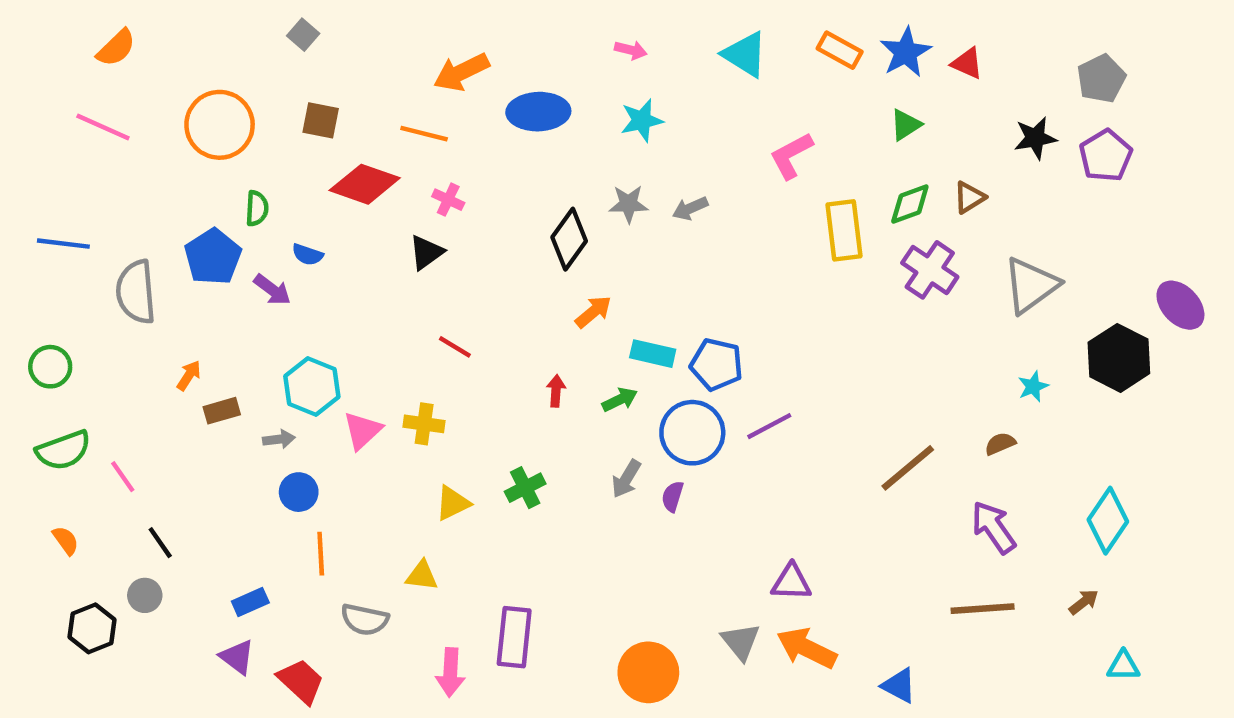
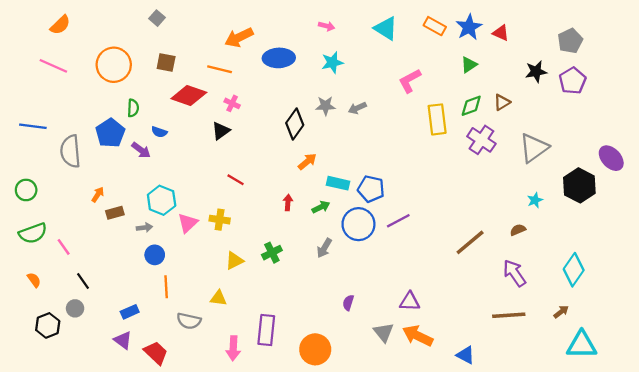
purple semicircle: (673, 496) -> (348, 303), moved
cyan triangle: (1123, 666) -> (582, 345), size x1.8
orange circle: (648, 672) -> (315, 349), moved

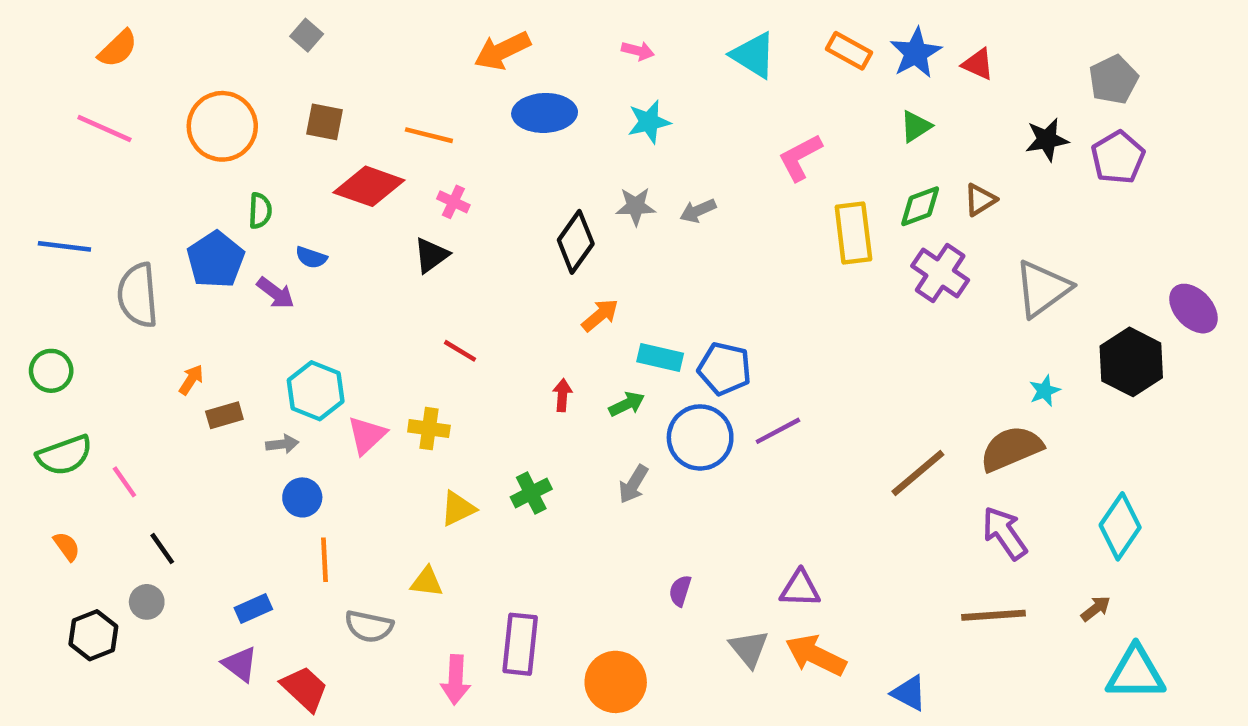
orange arrow: (239, 37) -> (502, 51), moved
brown semicircle: (518, 230) -> (1011, 449), size x2.0

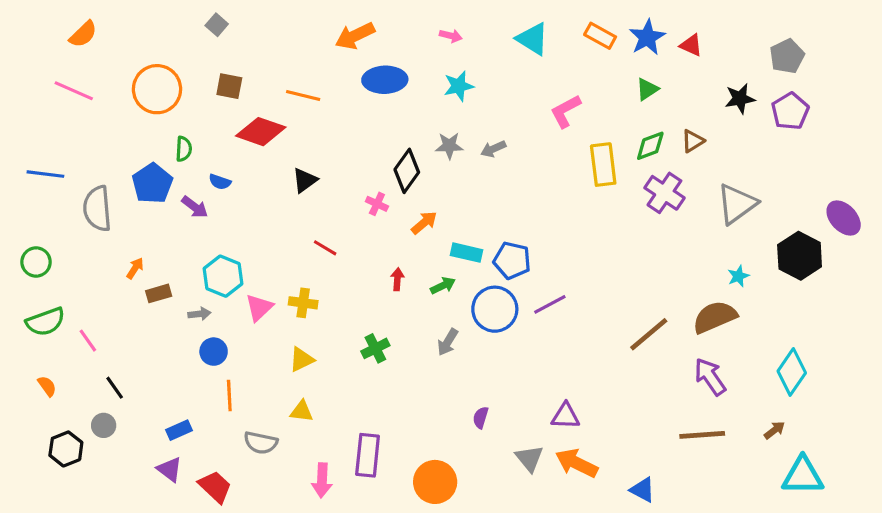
pink cross: (453, 202) -> (377, 204), moved
yellow triangle: (458, 509) -> (302, 359), moved

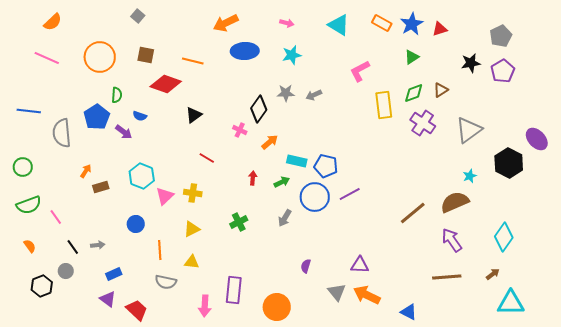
red triangle: (691, 45) -> (440, 29), turned -42
gray arrow: (199, 314) -> (98, 245), moved
orange line: (229, 396) -> (160, 250), moved

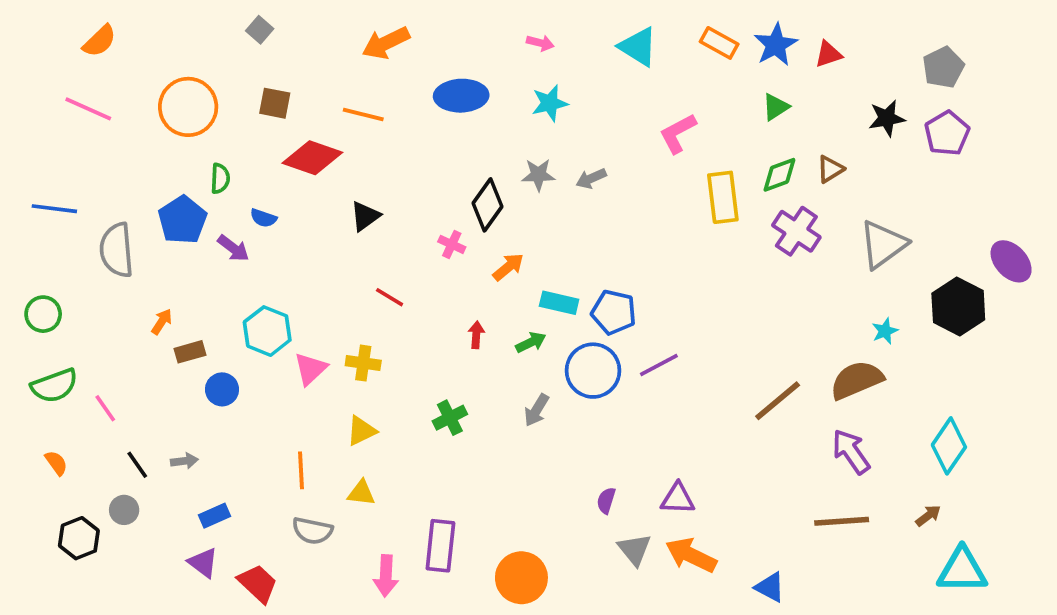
orange arrow: (226, 23) -> (386, 43), moved
blue circle: (136, 224) -> (222, 389), moved
purple semicircle: (306, 266) -> (606, 501), moved

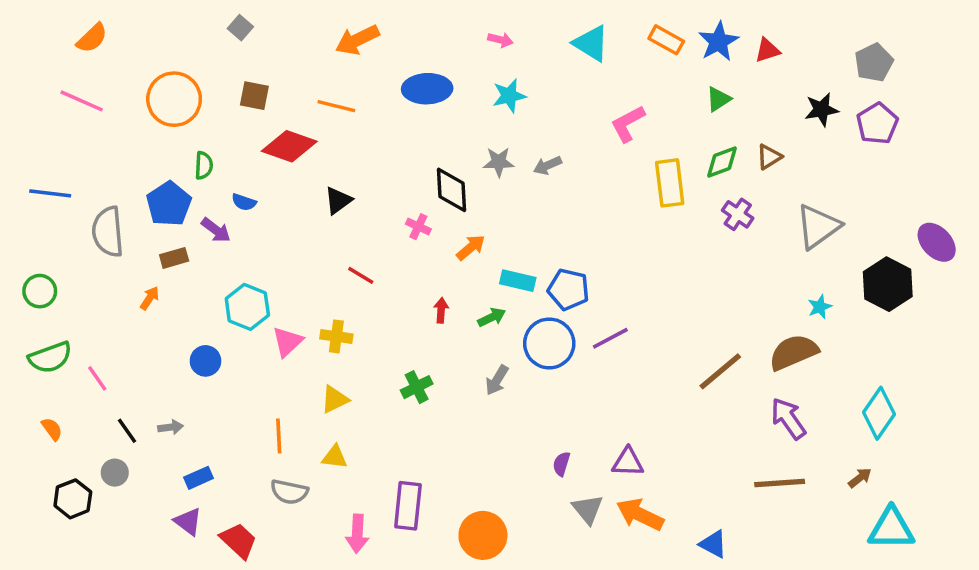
black diamond: (488, 205) -> (452, 190), turned -39
purple cross: (796, 231) -> (738, 214), size x0.7
brown rectangle: (190, 352) -> (174, 258), moved

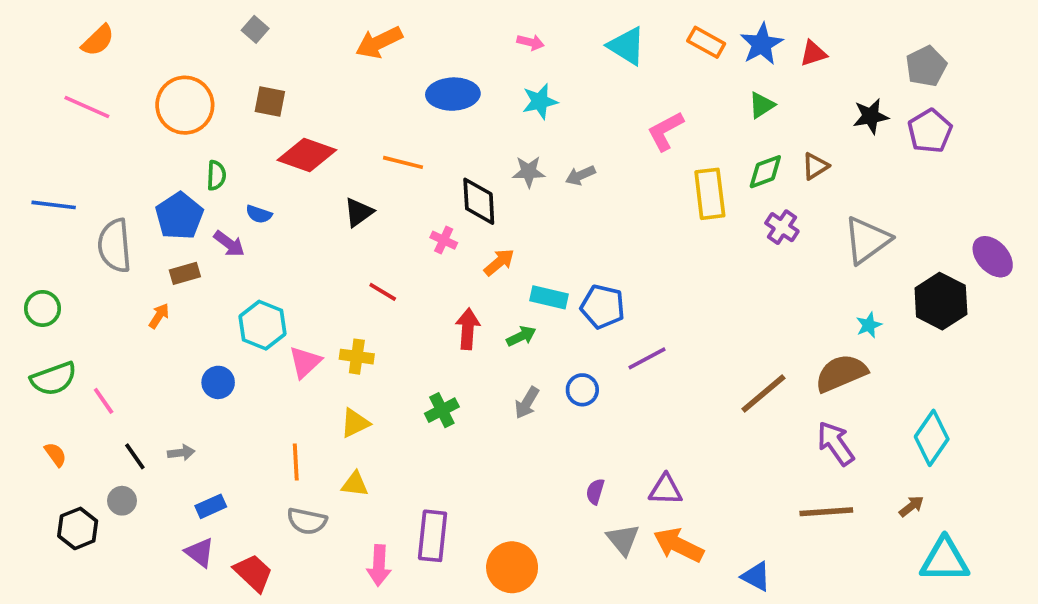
orange line: (336, 106) -> (403, 162), moved
red arrow: (441, 310) -> (468, 329), size x1.5
blue circle: (549, 343) -> (582, 390), moved, size x0.6

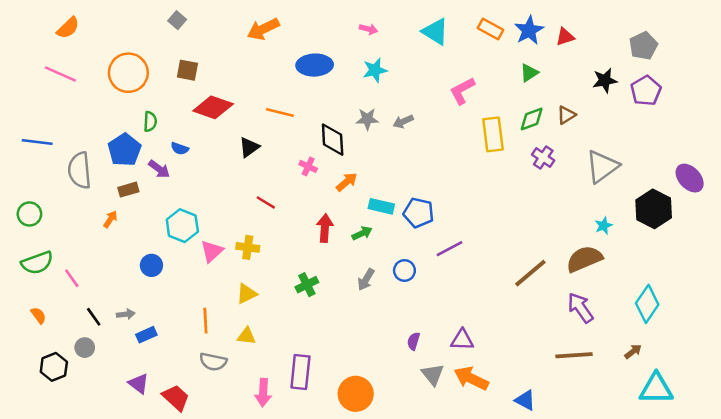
blue rectangle: (211, 506) -> (146, 335), moved

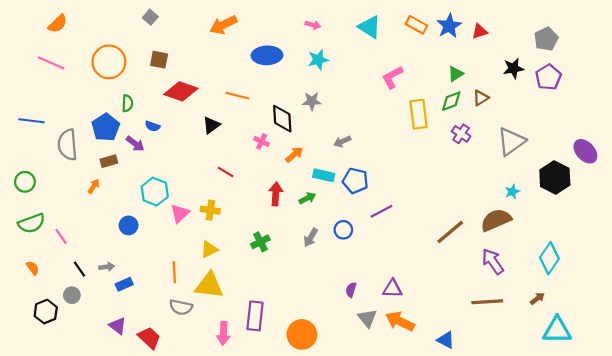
green triangle: (529, 73) -> (456, 74), moved
gray arrow: (403, 122) -> (342, 141), moved
yellow triangle: (247, 336) -> (209, 285), size x1.8

